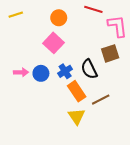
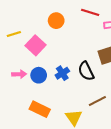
yellow line: (16, 15) -> (14, 34), moved
pink square: (53, 43) -> (36, 45), moved
orange rectangle: (77, 91) -> (40, 109), moved, turned -30

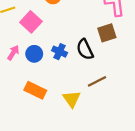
blue cross: (62, 73) -> (60, 52), turned -32
pink arrow: (19, 74) -> (13, 53), turned -56

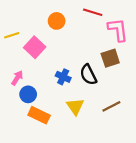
blue circle: (34, 54) -> (28, 94), moved
brown line: (97, 81) -> (111, 106), moved
yellow triangle: (72, 99) -> (75, 106), moved

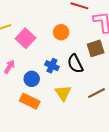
orange circle: (57, 21) -> (61, 32), moved
blue circle: (28, 94) -> (32, 79), moved

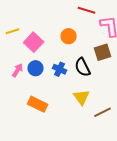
blue circle: (32, 79) -> (36, 68), moved
yellow triangle: (63, 93) -> (82, 97), moved
brown line: (97, 93) -> (103, 112), moved

